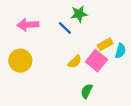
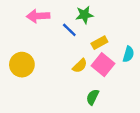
pink arrow: (28, 25) -> (38, 16), moved
yellow rectangle: (105, 44) -> (99, 43), moved

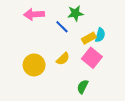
cyan semicircle: (128, 54) -> (100, 35), moved
yellow circle: (22, 65) -> (34, 65), moved
yellow semicircle: (80, 66) -> (63, 59), moved

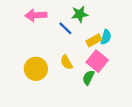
yellow semicircle: (63, 59) -> (66, 62), turned 104
green semicircle: (83, 87) -> (88, 78), moved

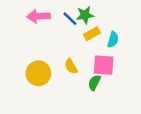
blue line: (65, 28) -> (70, 19), moved
yellow rectangle: (94, 40) -> (92, 34), moved
pink square: (97, 61) -> (104, 65), turned -35

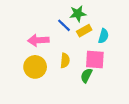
pink arrow: (38, 16) -> (38, 40), moved
blue line: (70, 19) -> (64, 25), moved
yellow semicircle: (71, 66) -> (65, 61), turned -144

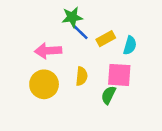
green star: (78, 14) -> (72, 17), moved

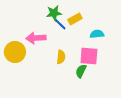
yellow rectangle: (106, 39) -> (75, 19), moved
cyan semicircle: (130, 45) -> (97, 34), turned -112
yellow circle: (44, 84) -> (15, 52), moved

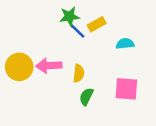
pink arrow: (36, 38) -> (49, 66), moved
pink square: (89, 56) -> (126, 89), moved
green semicircle: (81, 71) -> (86, 97), moved

